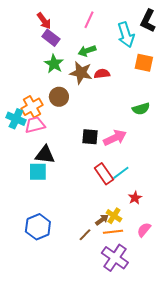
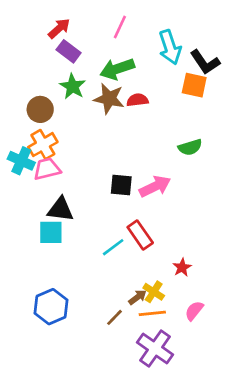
red arrow: (44, 21) -> (59, 28), turned -96
black L-shape: (148, 21) -> (205, 62), moved, turned -60
green arrow: (87, 51) -> (117, 69), size x1.4
brown circle: (59, 97) -> (40, 109), moved
cyan line: (121, 173) -> (113, 247), moved

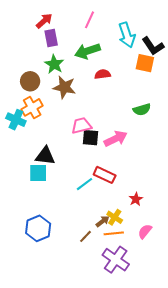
purple rectangle: (69, 51) -> (51, 38), turned 42
brown star: (109, 99) -> (64, 87), moved
pink trapezoid: (47, 169) -> (81, 126), moved
red rectangle: (140, 235) -> (105, 175), turned -30

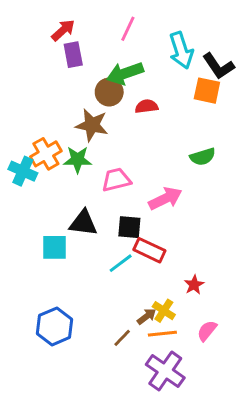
green star: (54, 64) -> (78, 160), moved, turned -30
brown circle: (30, 81) -> (109, 92), moved
black square: (91, 138) -> (129, 227), moved
black triangle: (45, 156) -> (83, 223), moved

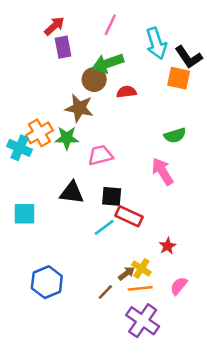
pink arrow: (165, 198) -> (163, 171), moved, turned -96
cyan square: (54, 247) -> (24, 214), moved

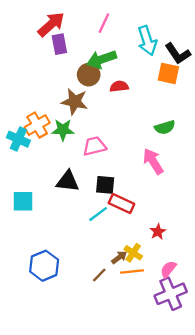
red arrow: (54, 26) -> (51, 24), size x1.4
purple cross: (143, 321) -> (171, 294), moved, turned 32

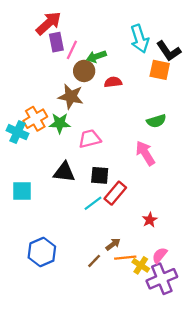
pink line: (104, 23) -> (72, 50), moved
green arrow: (102, 59) -> (96, 57), size x0.7
red rectangle: (121, 204) -> (115, 193), turned -75
yellow cross: (133, 253) -> (141, 265), moved

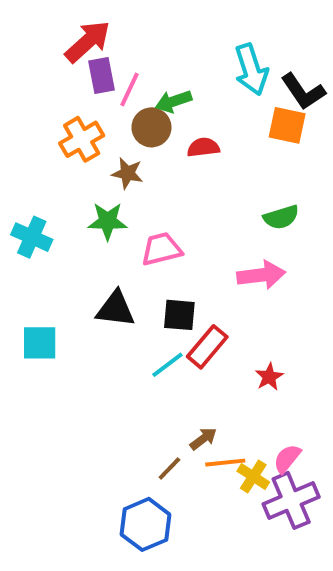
brown star: (71, 97) -> (128, 173), size x0.7
orange cross: (35, 119) -> (82, 139), moved
pink arrow: (145, 153) -> (261, 275), turned 115
red star: (150, 220) -> (269, 377), moved
blue hexagon: (42, 252) -> (145, 524), moved

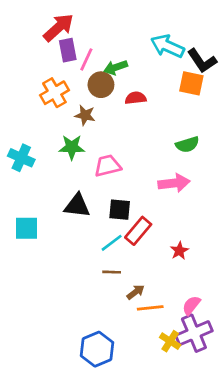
cyan arrow: (251, 70) -> (167, 46), turned 132
brown line: (169, 469) -> (112, 272), moved, turned 48
yellow cross: (253, 477) -> (170, 341), moved

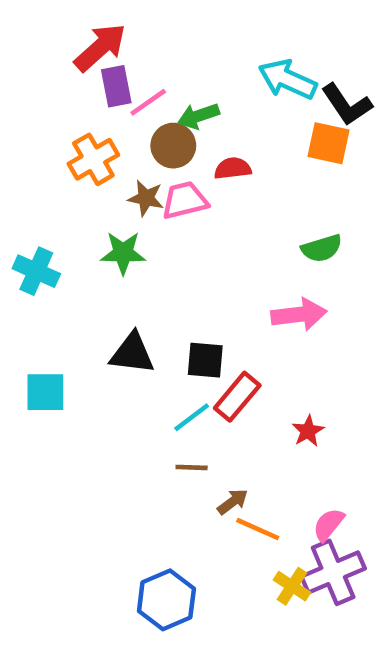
pink line: (86, 59) -> (148, 102), turned 30
pink trapezoid: (108, 166) -> (185, 200), moved
orange line: (150, 308) -> (258, 529), turned 30

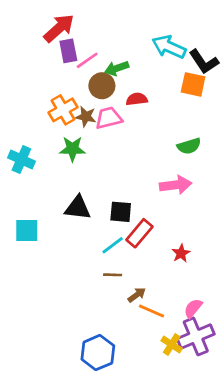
orange cross: (93, 159) -> (63, 110), moved

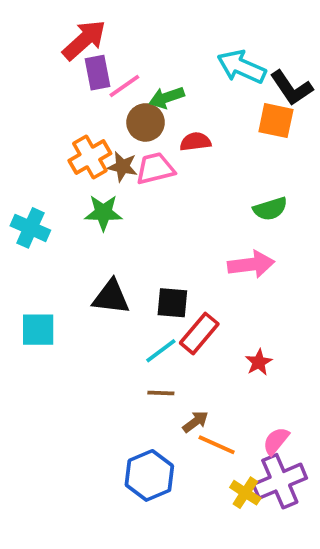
blue hexagon: (98, 353) -> (149, 475), moved

